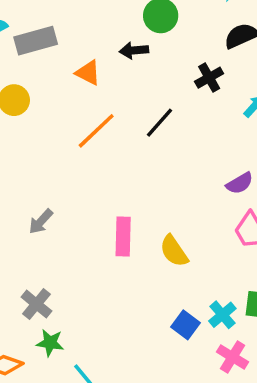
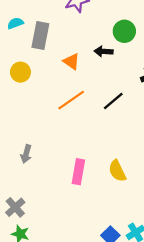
gray rectangle: (36, 41) -> (40, 35), turned -72
gray arrow: (41, 222) -> (26, 154), turned -36
yellow semicircle: (174, 251) -> (117, 171), moved

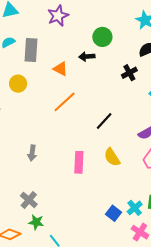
black line: (113, 101) -> (104, 121), moved

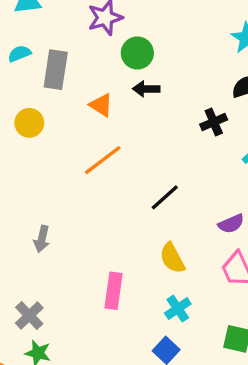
green circle: (102, 37) -> (137, 53), moved
pink rectangle: (79, 162) -> (114, 291), moved
cyan cross: (135, 208) -> (178, 309), moved

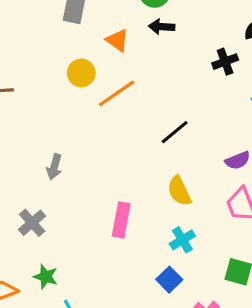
yellow circle: (29, 123) -> (81, 73), moved
gray cross: (29, 315) -> (32, 223), moved

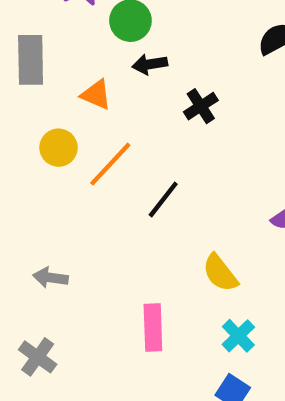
black cross: (225, 62) -> (201, 106), moved
black line: (175, 132) -> (163, 199), moved
gray arrow: (54, 167) -> (50, 278), turned 95

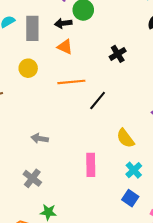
black arrow: (150, 64) -> (63, 23), moved
yellow circle: (59, 148) -> (28, 68), moved
orange line: (110, 164) -> (71, 82), turned 40

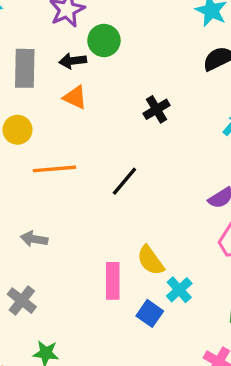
orange line: (71, 82) -> (55, 169), moved
yellow semicircle: (125, 138) -> (151, 260), moved
blue square: (130, 198) -> (150, 313), moved

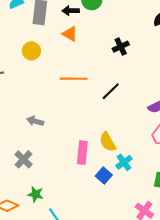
orange line: (55, 169) -> (74, 79), moved
black line: (124, 181) -> (111, 91), moved

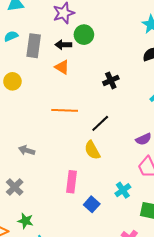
yellow circle: (31, 51) -> (12, 81), moved
yellow semicircle: (108, 142) -> (92, 150), moved
cyan cross: (124, 162) -> (123, 190), moved

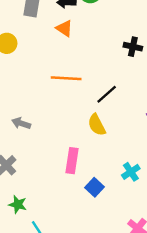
black cross: (111, 80) -> (133, 47), moved, turned 35

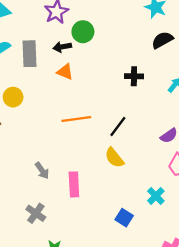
gray arrow: (21, 123) -> (42, 171), turned -132
pink rectangle: (72, 161) -> (74, 184), moved

